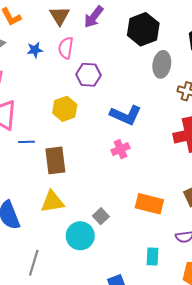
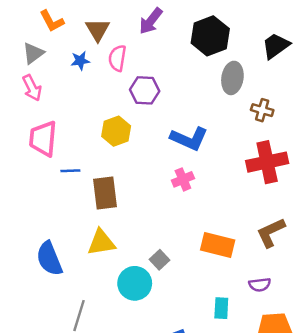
brown triangle: (60, 16) -> (98, 30), moved

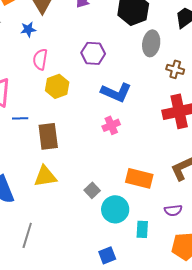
pink semicircle: (117, 58) -> (40, 59), moved
purple hexagon: (145, 90) -> (93, 53), moved
cyan circle: (135, 283) -> (115, 209), moved

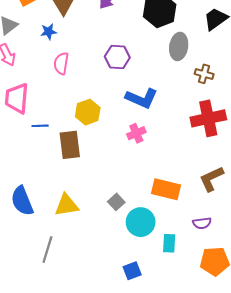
yellow hexagon: (57, 86) -> (88, 112), moved
yellow triangle: (45, 176) -> (67, 205), moved

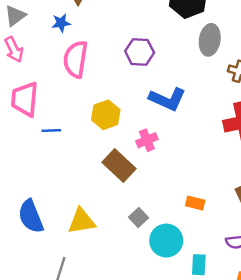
pink semicircle: (61, 63) -> (76, 59), size x1.4
pink cross: (136, 133) -> (147, 140), moved
brown rectangle: (70, 145) -> (119, 166), moved, turned -40
orange rectangle: (166, 189) -> (195, 203), size x0.6

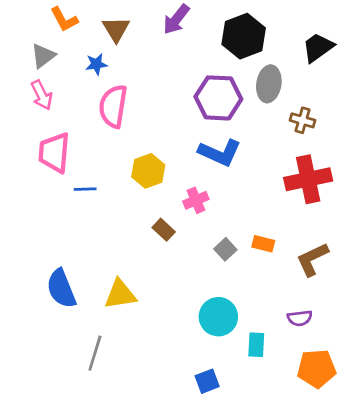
purple hexagon: (140, 52) -> (218, 98), moved, size x1.4
brown rectangle: (119, 166) -> (164, 230), size x0.6
orange rectangle: (195, 203) -> (263, 244), moved
gray square: (138, 218) -> (225, 249), moved

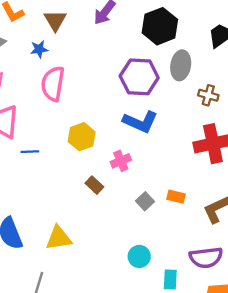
cyan circle: (218, 317) -> (139, 256), size x0.7
purple semicircle: (300, 318) -> (206, 258), size x1.6

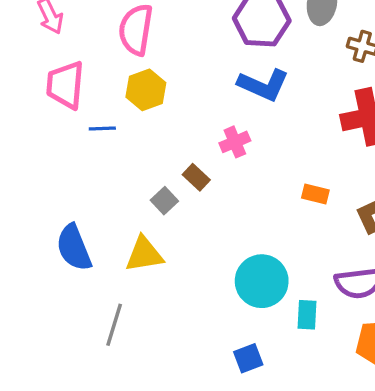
yellow hexagon: (82, 137) -> (146, 90), moved
gray square: (145, 201) -> (164, 201), moved
cyan circle: (139, 256) -> (262, 281), size x1.6

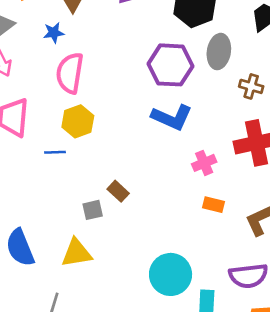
blue line: (102, 129) -> (55, 152), moved
pink cross: (235, 142) -> (204, 163), moved
gray square: (164, 201) -> (93, 210), turned 30

